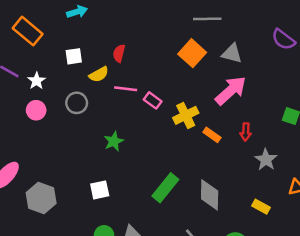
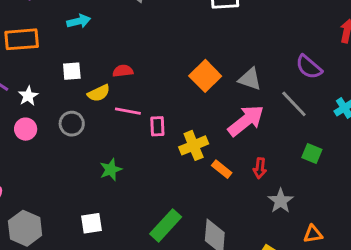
gray line: (207, 19) -> (294, 104), moved, turned 44
orange rectangle: (28, 31) -> (22, 39), turned -48
red semicircle: (119, 53) -> (123, 71), turned 66
pink rectangle: (153, 100) -> (157, 126), turned 48

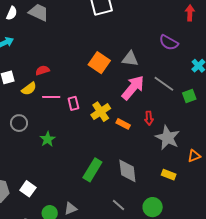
gray line: (294, 104) -> (164, 84), moved
gray circle: (72, 124) -> (19, 123), moved
green square: (312, 154) -> (189, 96), moved, turned -32
gray star: (281, 201) -> (167, 138), size x1.4
white square: (92, 223) -> (28, 189), moved, turned -35

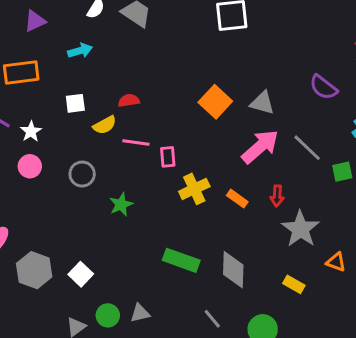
yellow cross: (101, 112) -> (194, 189), moved
orange triangle: (194, 156) -> (336, 262), turned 32
green rectangle: (92, 170) -> (181, 260), turned 70

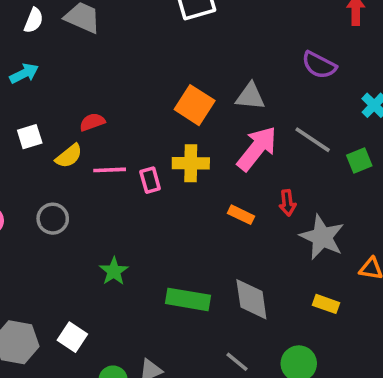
yellow cross: (194, 189) -> (191, 163), moved, turned 36
green star: (121, 204) -> (114, 271), moved

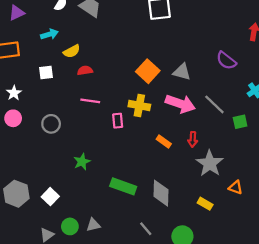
pink arrow: (257, 148) -> (180, 104), turned 60
yellow semicircle: (69, 156) -> (72, 51), moved
pink rectangle: (150, 180) -> (118, 121), moved

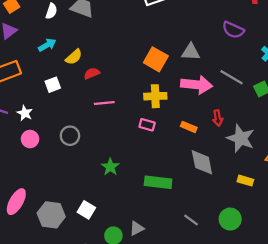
pink rectangle: (118, 121) -> (147, 125), moved, turned -56
gray diamond: (161, 193) -> (202, 162), moved

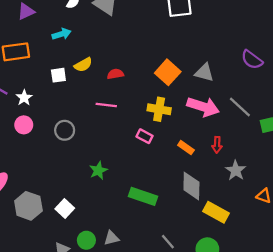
yellow semicircle: (74, 57) -> (83, 65), moved
red semicircle: (92, 73) -> (115, 74), moved
gray star: (241, 138) -> (236, 170), size x0.7
yellow rectangle: (245, 181) -> (216, 212), moved, size x1.5

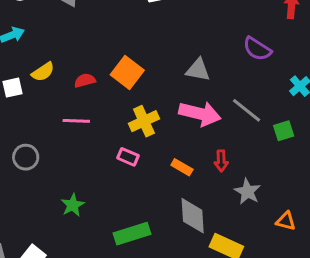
orange square: (168, 72) -> (127, 73), moved
yellow cross: (159, 109) -> (144, 121), turned -30
green rectangle: (143, 196) -> (132, 234), turned -32

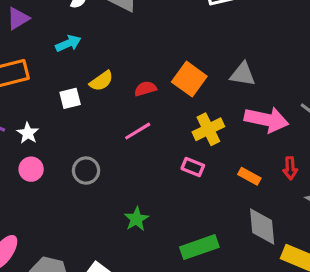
gray triangle: (198, 70) -> (243, 74), moved
pink line: (76, 121) -> (138, 131), turned -32

